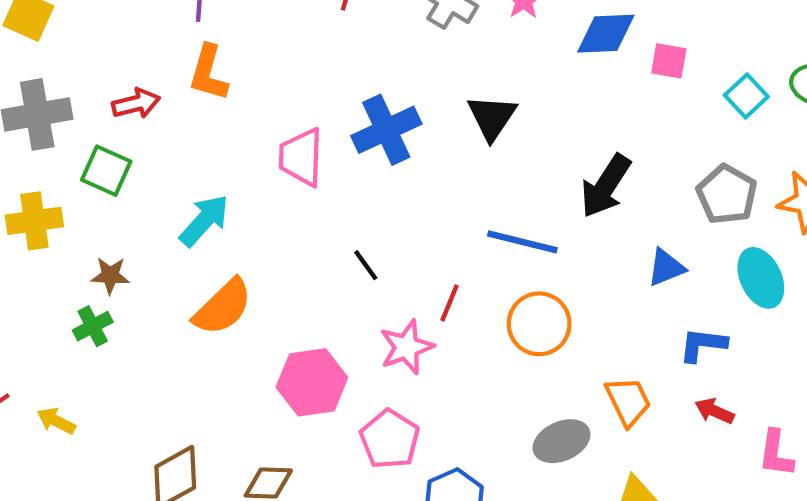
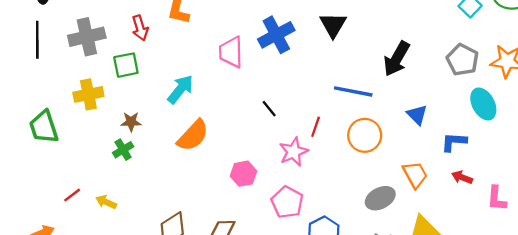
red arrow: (136, 104) -> (140, 28), turned 90
green square: (106, 171) -> (126, 65), turned -32
blue triangle: (666, 267) -> (417, 115), moved, turned -50
pink hexagon: (312, 382) -> (243, 174), size x0.7

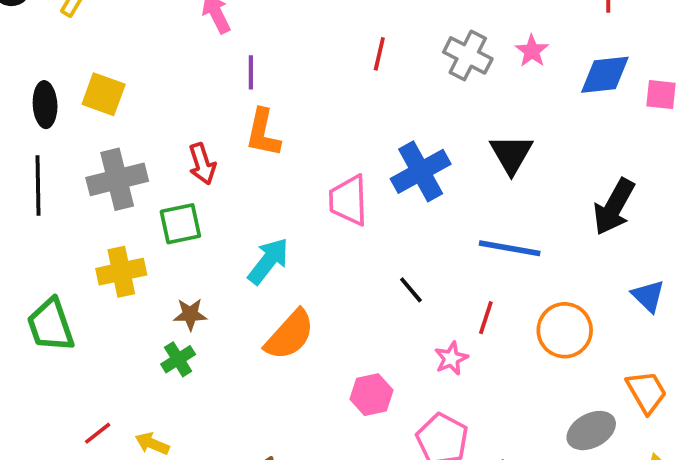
blue line: (353, 91) -> (510, 248), moved
pink star: (294, 152) -> (451, 358), size x0.7

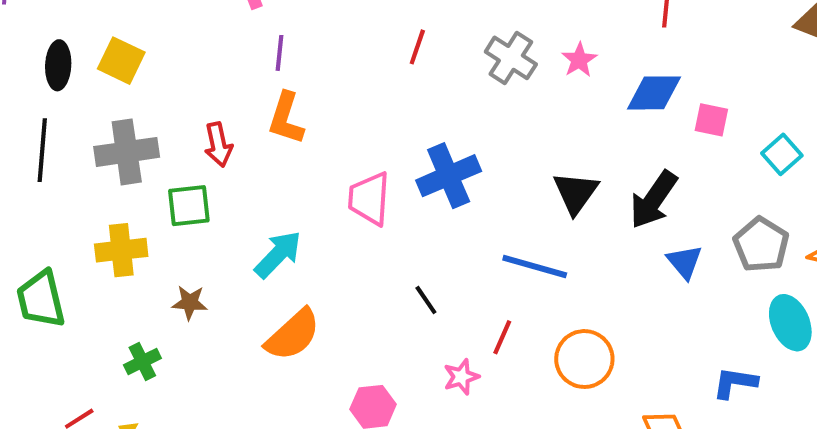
black triangle: (511, 154) -> (576, 193), moved
black arrow: (614, 207) -> (653, 200), moved
blue triangle: (648, 296) -> (685, 262), moved
green cross: (178, 359) -> (142, 362), moved

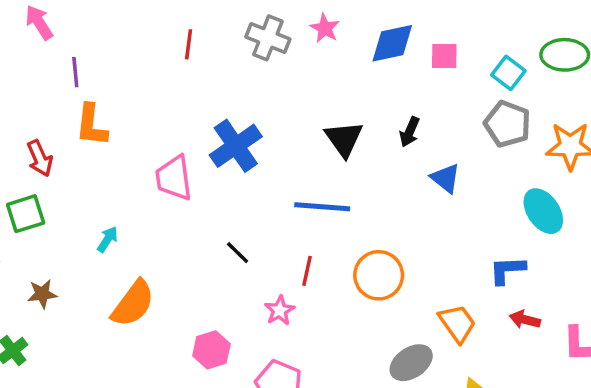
black arrow: (653, 200) -> (410, 132), size x0.6
gray pentagon: (761, 245) -> (507, 124), moved
cyan arrow: (278, 254) -> (107, 239), size x0.6

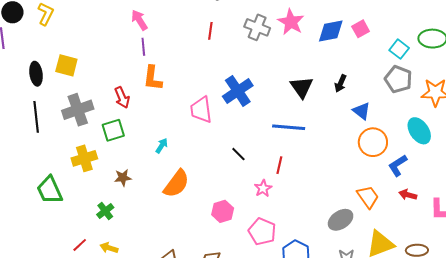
pink arrow: (39, 22) -> (139, 20), moved
pink star: (325, 28) -> (291, 22), size x1.5
pink square: (444, 56) -> (361, 29), moved, turned -30
blue L-shape: (507, 270) -> (398, 165), turned -30
orange circle: (379, 275) -> (373, 142), moved

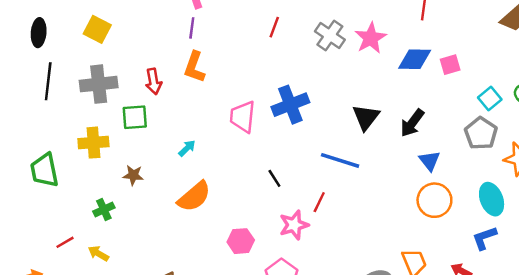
black ellipse: (36, 74) -> (39, 33), moved
black arrow: (341, 83) -> (412, 123), size x1.4
blue L-shape: (398, 165) -> (484, 238), moved
pink star: (263, 188) -> (294, 225), size x1.4

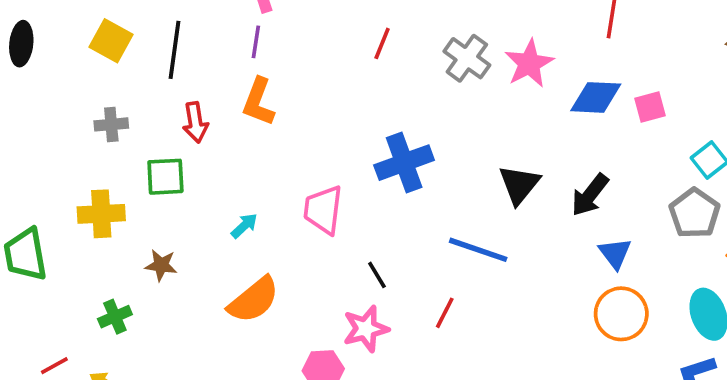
black line: (48, 81) -> (175, 50), moved
gray cross: (99, 84) -> (111, 124), size x0.6
pink trapezoid: (243, 117) -> (323, 210), moved
pink star: (294, 225) -> (366, 329), moved

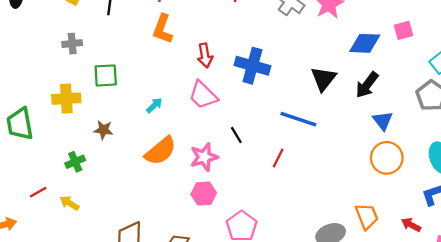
blue diamond: (596, 97) -> (365, 43), moved
red arrow: (195, 122) -> (205, 55), moved
blue cross: (404, 163) -> (252, 66), turned 36
pink trapezoid: (323, 210) -> (203, 95), turned -52
pink star: (366, 329) -> (204, 157), moved

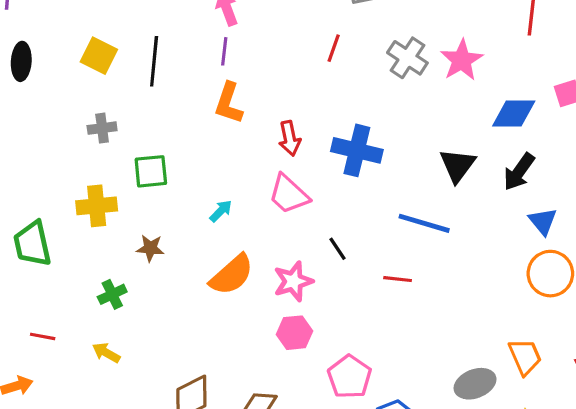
red line: (278, 158) -> (398, 279), turned 72
red line: (38, 192) -> (43, 336), moved, turned 42

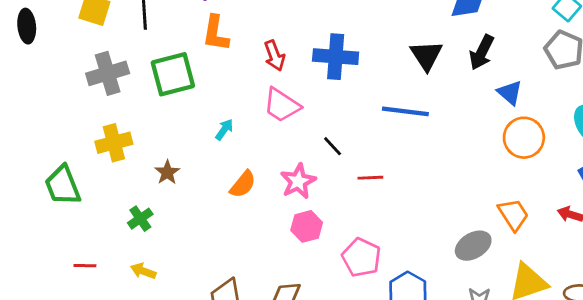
gray cross: (102, 128) -> (108, 73), size x1.6
green square: (151, 171) -> (173, 74), moved, size x1.4
brown star: (150, 248) -> (167, 172), turned -30
orange semicircle: (232, 275) -> (243, 184), size x0.7
red line: (398, 279) -> (370, 178), moved

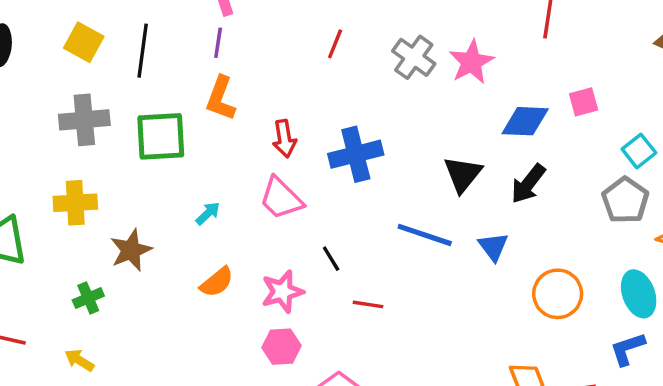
blue cross: (336, 57) -> (356, 154), turned -30
blue triangle: (510, 93) -> (493, 247), moved
brown star: (167, 172) -> (131, 250), size x1.4

